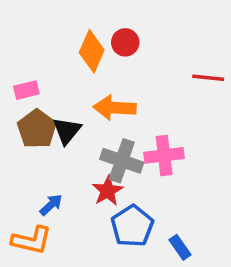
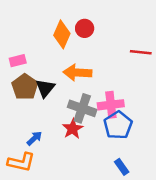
blue pentagon: (132, 226) -> (118, 125), moved

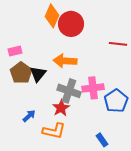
red circle: (85, 28) -> (71, 24), size x1.6
orange diamond: (62, 34) -> (52, 16), moved
blue pentagon: (118, 125) -> (116, 101), moved
orange L-shape: (21, 162) -> (54, 131), moved

